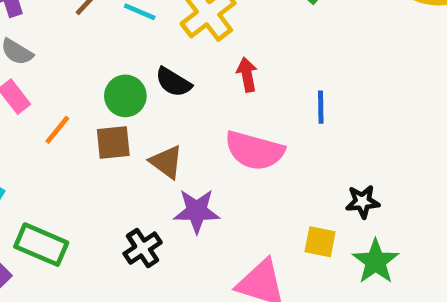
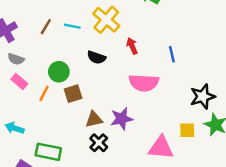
green circle: (125, 96) -> (59, 72), moved
brown triangle: (166, 162) -> (94, 119), moved, turned -36
black star: (363, 202) -> (203, 97), size x1.5
yellow square: (320, 242) -> (187, 130), moved

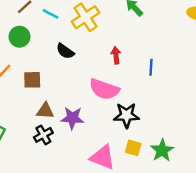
red arrow: (132, 46) -> (116, 55), moved
blue line: (172, 54) -> (151, 67), moved
green circle: (59, 72) -> (20, 37), moved
black star: (203, 97) -> (126, 115), moved

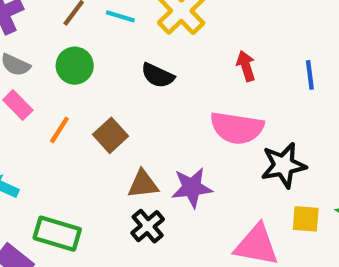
brown square: (32, 80) -> (111, 135), turned -30

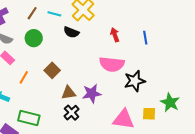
black semicircle: (158, 75) -> (71, 32), moved
orange line: (59, 130) -> (24, 77), moved
yellow square: (306, 219) -> (149, 114), moved

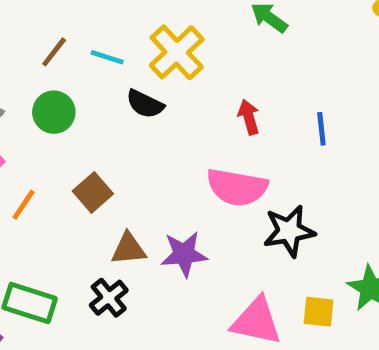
black cross: (72, 113) -> (109, 298), moved

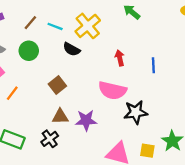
brown square: (93, 192) -> (57, 85), moved

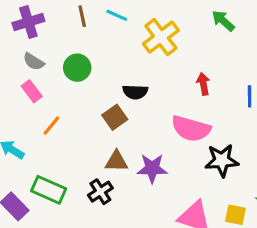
brown line: (30, 23) -> (82, 16), moved, turned -56
cyan line: (55, 26) -> (117, 15), moved
black semicircle: (72, 49) -> (135, 92), moved, turned -30

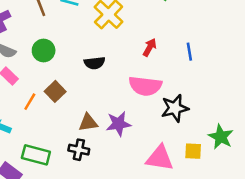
red arrow: (203, 84) -> (150, 47), turned 48
brown square: (115, 117) -> (55, 91), moved
black cross: (100, 192) -> (79, 150), turned -36

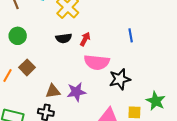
red arrow: (150, 47) -> (85, 39), moved
black semicircle: (95, 63) -> (64, 38), moved

